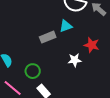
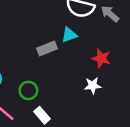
white star: (75, 60) -> (93, 86), moved

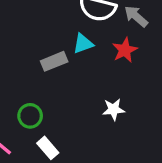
red star: (101, 58) -> (125, 50), moved, turned 30

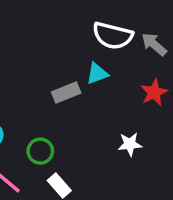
red star: (125, 50) -> (154, 93), moved

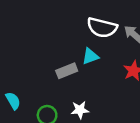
white star: (130, 144) -> (80, 110), moved

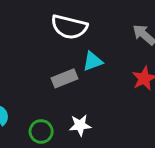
white semicircle: (102, 27) -> (69, 27), moved

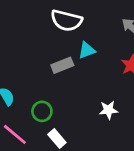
white star: (80, 125) -> (108, 110), moved

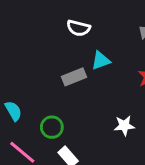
white semicircle: (66, 20) -> (78, 28), size x0.7

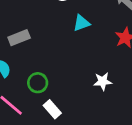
gray rectangle: (74, 77) -> (19, 38), moved

